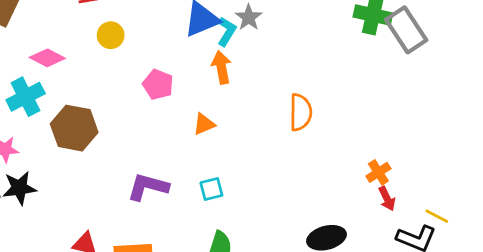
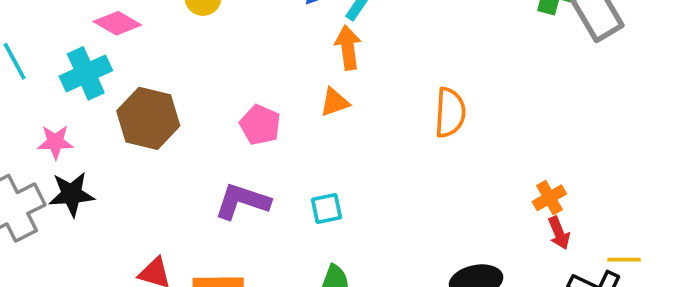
pink pentagon: (158, 85) -> (260, 125), moved
orange triangle: (204, 124) -> (335, 102), moved
yellow line: (437, 216) -> (624, 260), turned -30

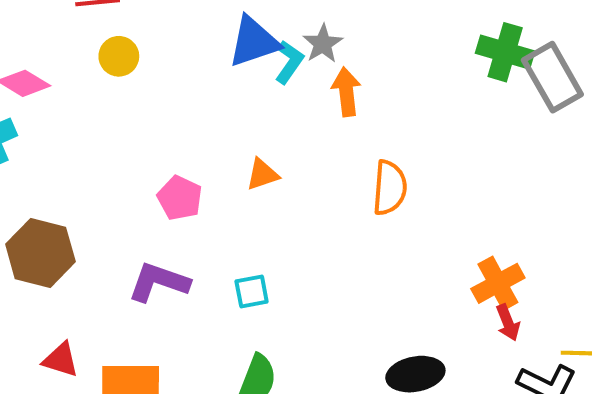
orange arrow: (348, 48) -> (346, 92), moved
brown hexagon: (148, 118) -> (40, 253), moved
orange cross: (549, 198) -> (498, 283), size x1.4

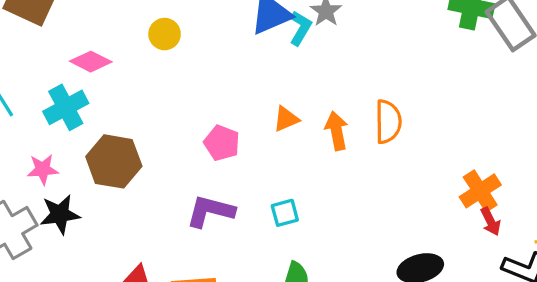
orange arrow: (346, 92) -> (337, 131), moved
brown hexagon: (40, 253) -> (114, 161), moved

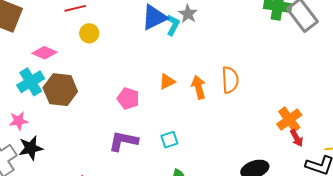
brown hexagon: (114, 161) -> (60, 90), moved

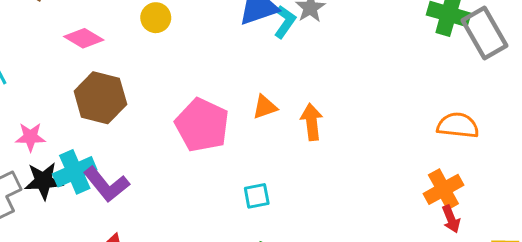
orange semicircle: (230, 80) -> (458, 125), moved, turned -88
cyan cross: (31, 82) -> (75, 172), moved
pink pentagon: (128, 99) -> (202, 125), size x1.6
purple L-shape: (123, 141) -> (106, 184), moved, turned -148

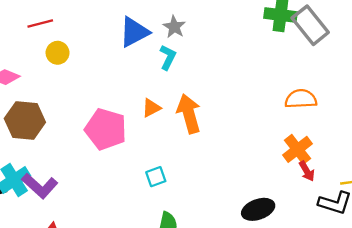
cyan L-shape: (285, 22) -> (168, 57), moved
orange arrow: (312, 122) -> (189, 114), size x1.4

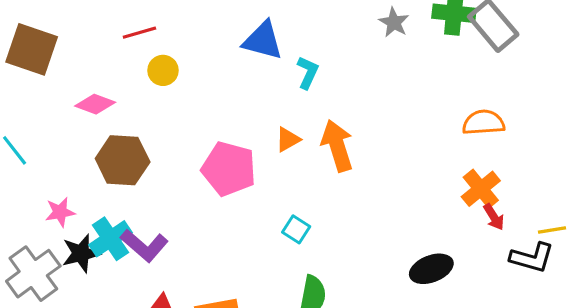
gray star: (174, 27) -> (394, 22), moved
blue triangle: (134, 32) -> (263, 41), turned 44
cyan square: (156, 177) -> (296, 229), turned -36

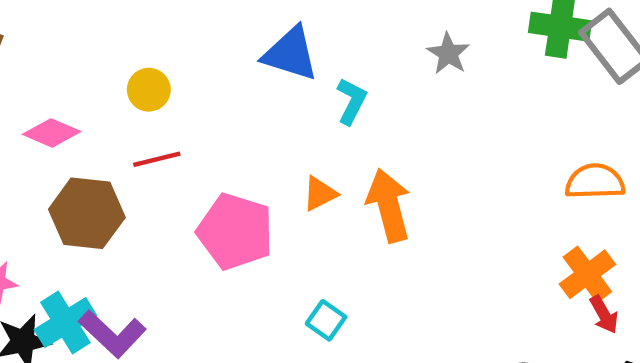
gray star: (394, 22) -> (448, 54), moved
red line: (139, 33) -> (157, 159), moved

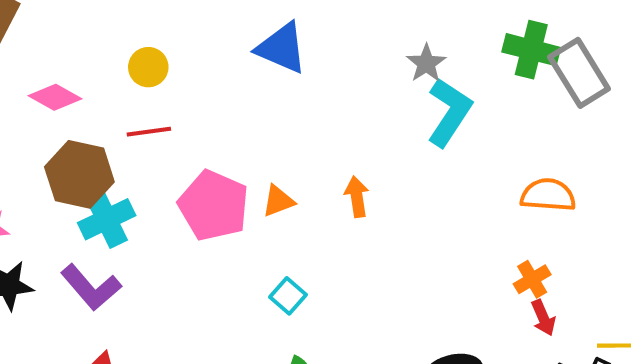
cyan L-shape: (351, 101) -> (449, 112), moved, size x1.6
orange triangle: (320, 194) -> (278, 201), moved
orange arrow: (389, 205) -> (357, 197), size x0.6
orange cross: (587, 274) -> (532, 279), size x0.7
cyan cross: (65, 322) -> (107, 219), moved

